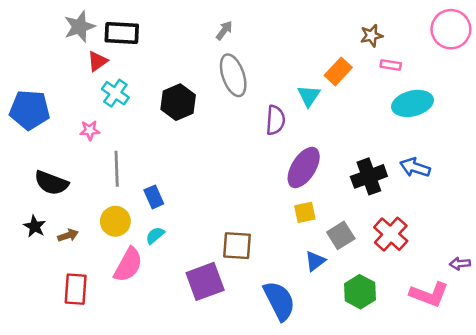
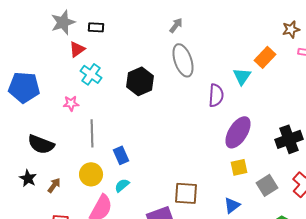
black rectangle: (122, 33) -> (96, 27), size x0.6
brown arrow: (68, 235) -> (54, 185), turned -35
blue triangle: (315, 261) -> (232, 205), moved

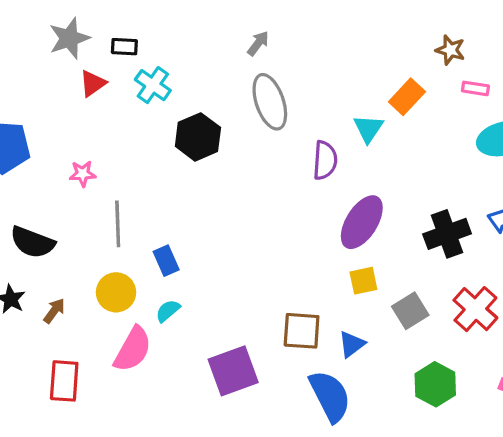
brown star: (291, 29) -> (450, 50), turned 30
cyan cross: (91, 74) -> (153, 85), moved
brown square: (186, 193) -> (302, 331), moved

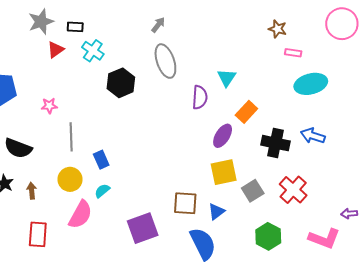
orange rectangle: (407, 97) -> (246, 112), moved
purple ellipse: (362, 222) -> (223, 136), size x0.7
black cross: (447, 234) -> (275, 143), turned 32
yellow square: (363, 281) -> (224, 172), size x1.5
brown arrow: (54, 311) -> (32, 191), turned -42

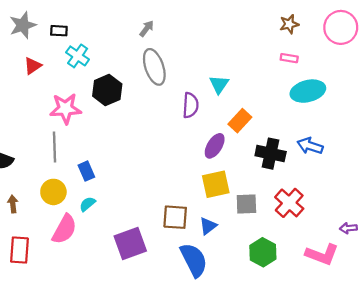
brown star: (278, 29) -> (289, 24), moved, turned -30
red triangle: (55, 50) -> (33, 66), moved
pink star: (49, 106) -> (65, 109), moved, size x1.8
gray square: (253, 191) -> (246, 204), turned 30

